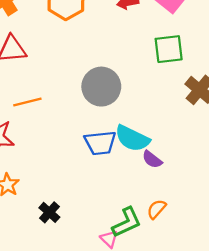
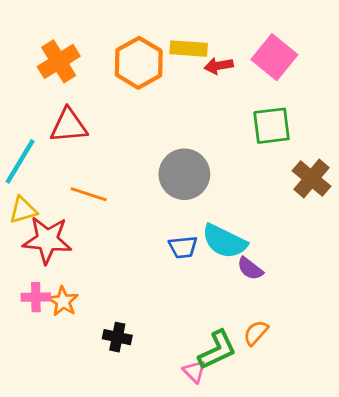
orange line: (27, 102) -> (89, 194), turned 32
blue trapezoid: (100, 143) -> (183, 247), size x0.7
black cross: (49, 212) -> (117, 337), turned -30

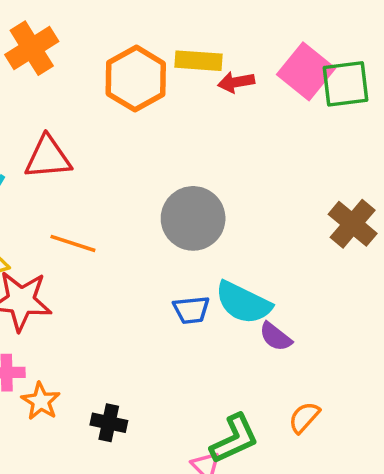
orange cross: (59, 61) -> (32, 48), moved
green square: (272, 126) -> (345, 84), moved
orange star: (63, 301) -> (41, 401), moved
orange semicircle: (256, 333) -> (304, 417), moved

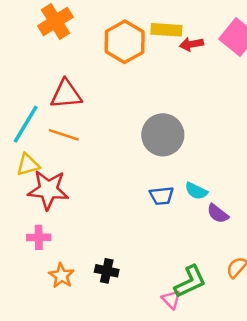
orange line: (73, 243) -> (64, 135), moved
cyan semicircle: (243, 303) -> (196, 191), size x0.6
orange star: (41, 401) -> (61, 276), moved

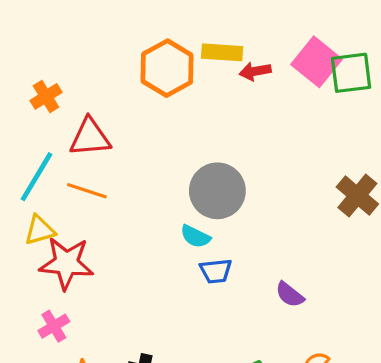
orange cross: (55, 21) -> (46, 96), moved, size x0.7
cyan semicircle: (196, 191) -> (195, 236), moved
pink cross: (39, 237) -> (54, 326), turned -30

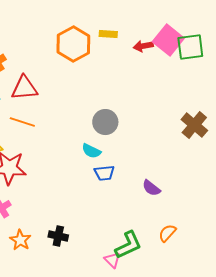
yellow rectangle: (222, 52) -> (108, 34), size x0.7
red arrow: (255, 71) -> (143, 46), moved
gray circle: (217, 191) -> (105, 122), size x0.7

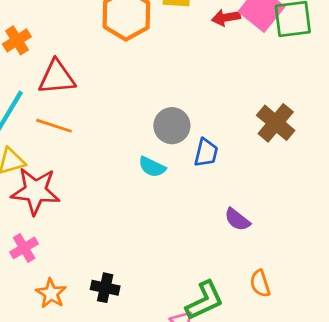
brown cross: (194, 125) -> (276, 123), moved
blue trapezoid: (104, 173) -> (206, 153), moved, turned -70
orange semicircle: (167, 233) -> (260, 283), turned -60

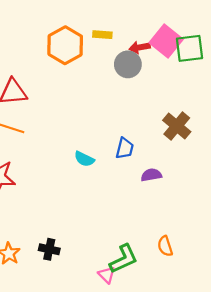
gray circle: (172, 126) -> (128, 64), moved
purple semicircle: (237, 219) -> (151, 175), moved, turned 132

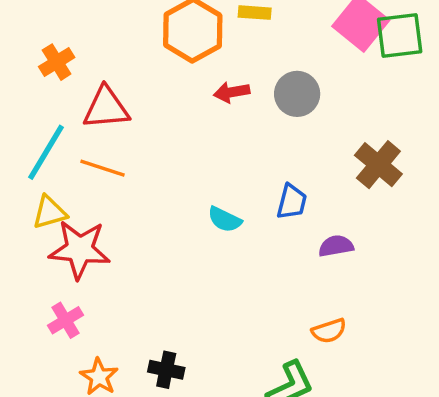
red arrow: (140, 47) -> (232, 92), moved
gray circle: (128, 64) -> (297, 94), moved
orange semicircle: (165, 246) -> (329, 331), moved, turned -90

